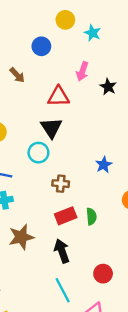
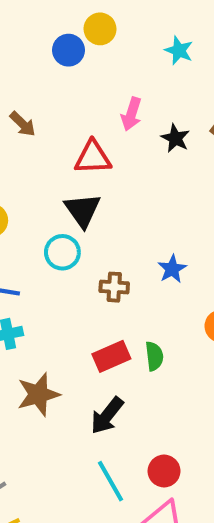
cyan star: (93, 33) -> (179, 50), moved
blue circle: (41, 46) -> (68, 50), moved
brown cross: (61, 184) -> (114, 287), moved
black arrow: (62, 251) -> (107, 416), turned -120
red circle: (103, 274) -> (164, 471), moved

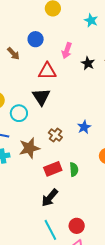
blue circle: (68, 50) -> (36, 39), moved
cyan circle: (62, 252) -> (19, 113), moved
brown cross: (114, 287) -> (55, 135), turned 32
brown star: (38, 394) -> (29, 148), moved

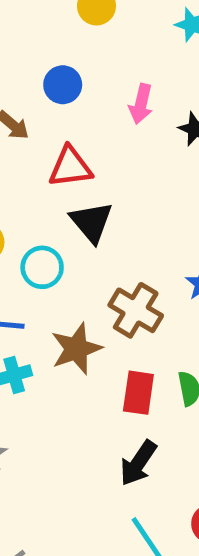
red triangle: (47, 71) -> (70, 167), moved
brown cross: (55, 135) -> (136, 310), size x1.5
red rectangle: (53, 169) -> (138, 393), turned -54

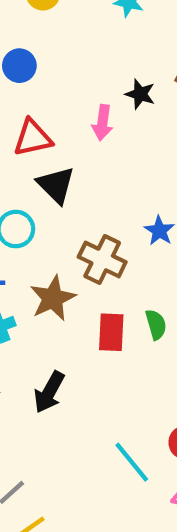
pink arrow: (141, 104) -> (103, 123), moved
black arrow: (138, 463) -> (49, 392), moved

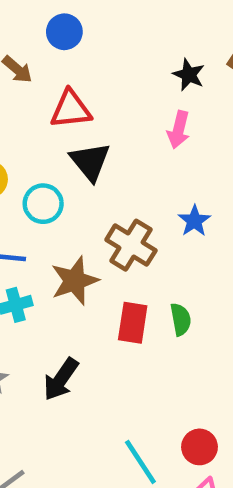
pink arrow: (103, 123) -> (179, 130), moved

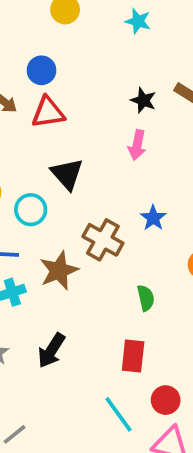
red triangle: (71, 109) -> (48, 112), moved
red rectangle: (133, 323) -> (133, 356), moved

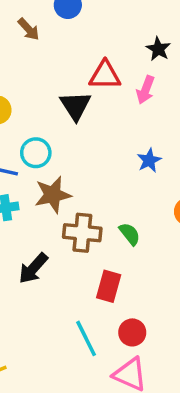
red triangle: (48, 112) -> (105, 75), moved
cyan circle: (31, 210) -> (36, 153), moved
brown cross: (103, 240) -> (82, 233), moved, turned -33
green semicircle: (146, 298) -> (130, 234), turned -35

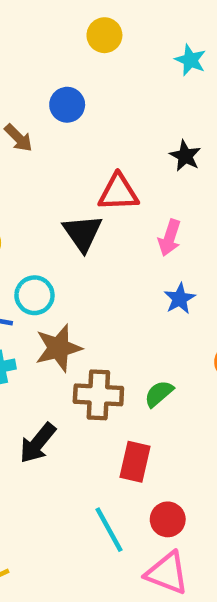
pink arrow: (146, 90) -> (170, 238), moved
green semicircle: (130, 234) -> (159, 394), turned -90

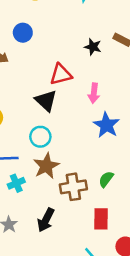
cyan circle: (34, 295) -> (40, 137), moved
blue star: (180, 299) -> (106, 125), size x1.5

